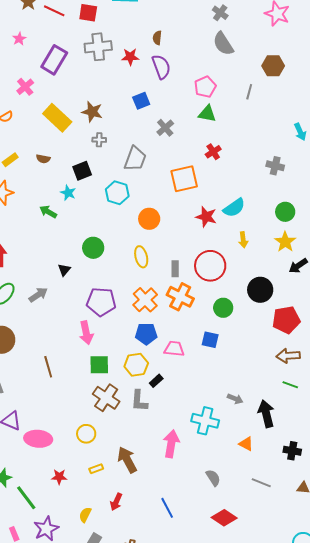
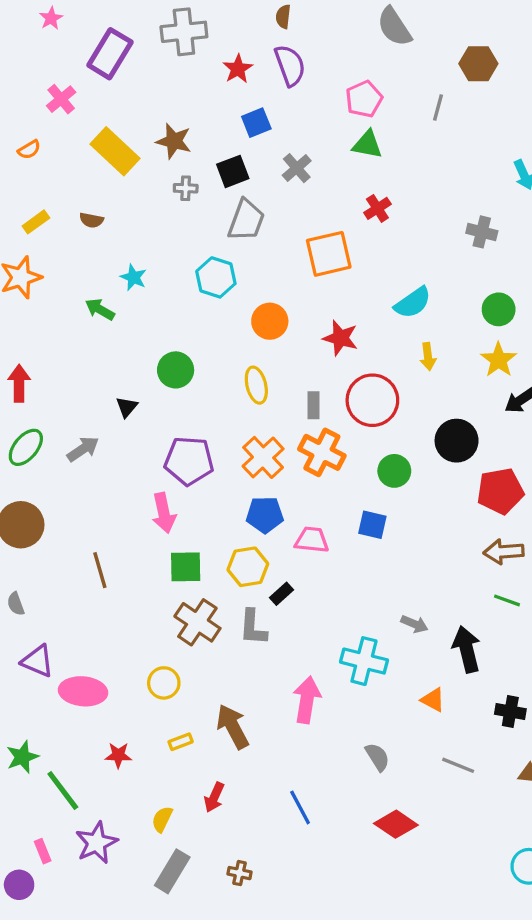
red star: (130, 57) -> (238, 69), moved, turned -30
black square: (82, 171) -> (233, 171), moved
red star: (206, 217) -> (340, 338), moved

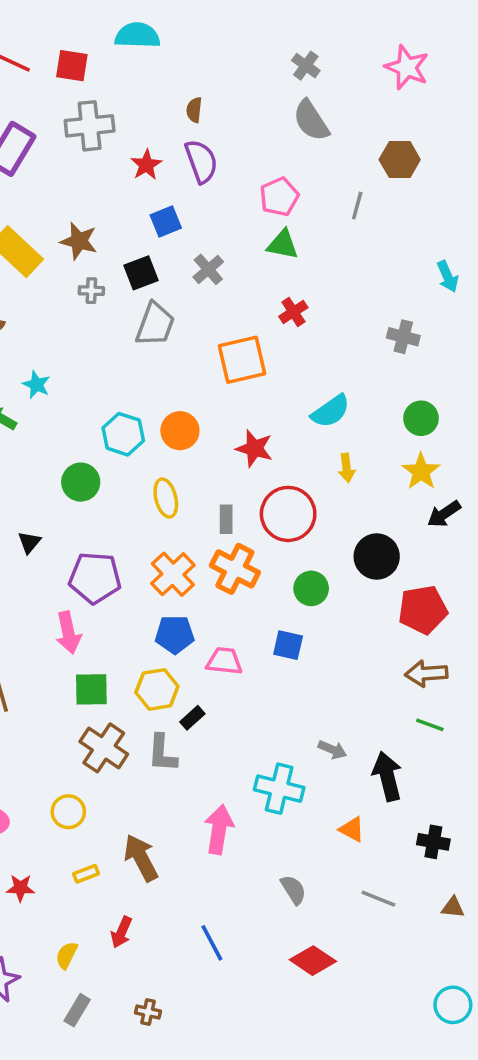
cyan hexagon: (216, 277) -> (123, 434), moved
black triangle: (127, 407) -> (29, 542), moved
gray rectangle: (172, 871) -> (77, 1010), size x0.7

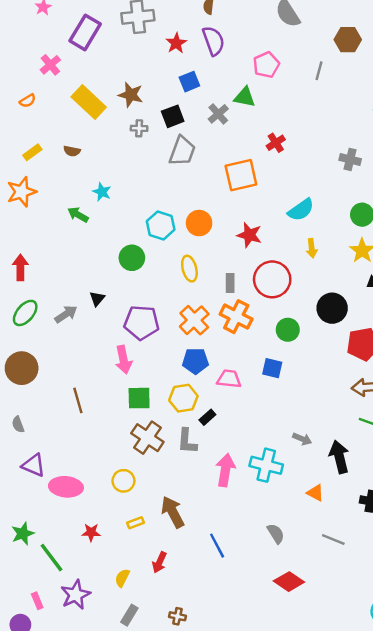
green triangle: (283, 245) -> (245, 97), moved
pink arrow: (219, 829) -> (225, 470), moved
blue line: (212, 943) -> (217, 546), moved

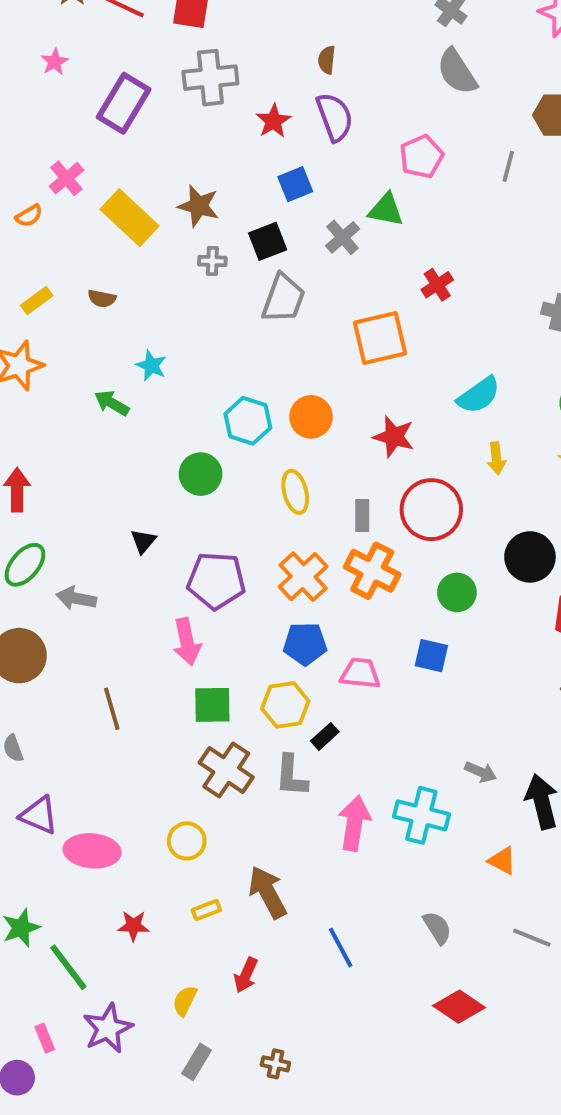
pink cross: (50, 65) -> (66, 178), moved
gray arrow: (66, 314) -> (76, 598), moved, turned -135

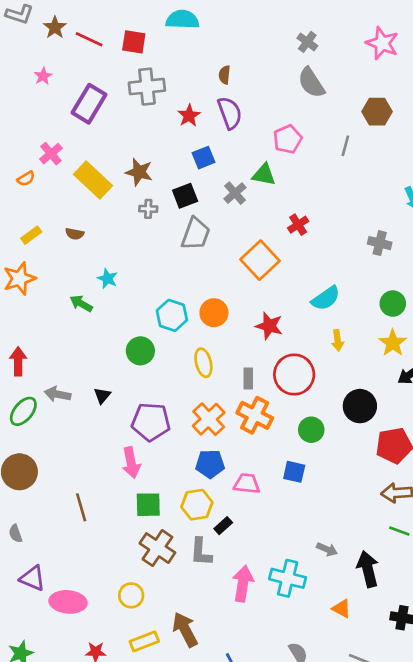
orange square: (380, 338) -> (260, 260), turned -30
gray arrow: (76, 598) -> (58, 394), moved
yellow rectangle: (206, 910) -> (144, 641), size x1.5

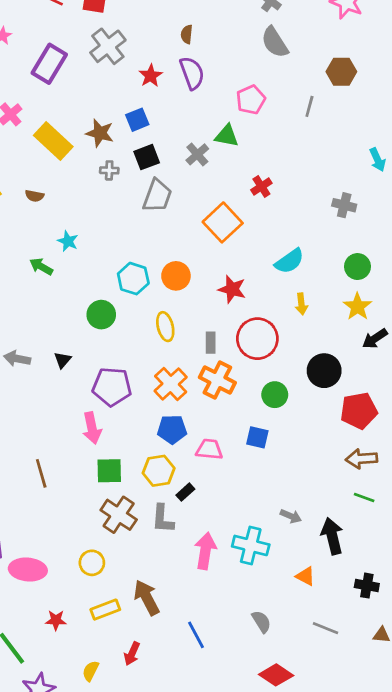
gray cross: (147, 87) -> (108, 46), turned -32
blue square: (203, 158) -> (137, 120), moved

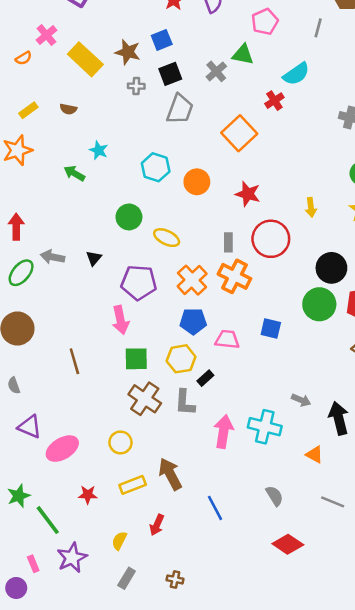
cyan semicircle: (289, 261) -> (296, 74), moved
cyan hexagon: (133, 279) -> (156, 167), moved
yellow ellipse: (165, 327) -> (167, 238), moved, turned -50
green circle: (275, 395) -> (319, 304), moved, size x1.4
pink ellipse: (28, 570) -> (62, 449), turned -36

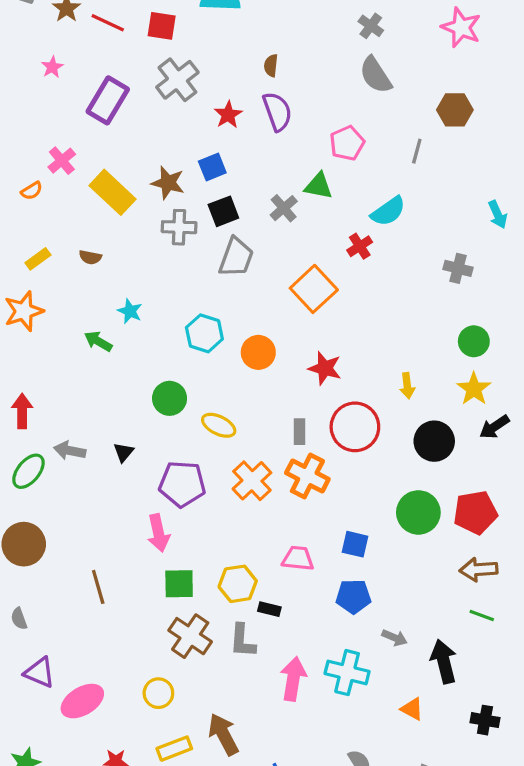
gray cross: (136, 86) -> (179, 227), size x1.5
black circle: (331, 268) -> (434, 441), moved
blue pentagon: (193, 321) -> (353, 596), moved
black rectangle: (205, 378) -> (269, 609), turned 56

